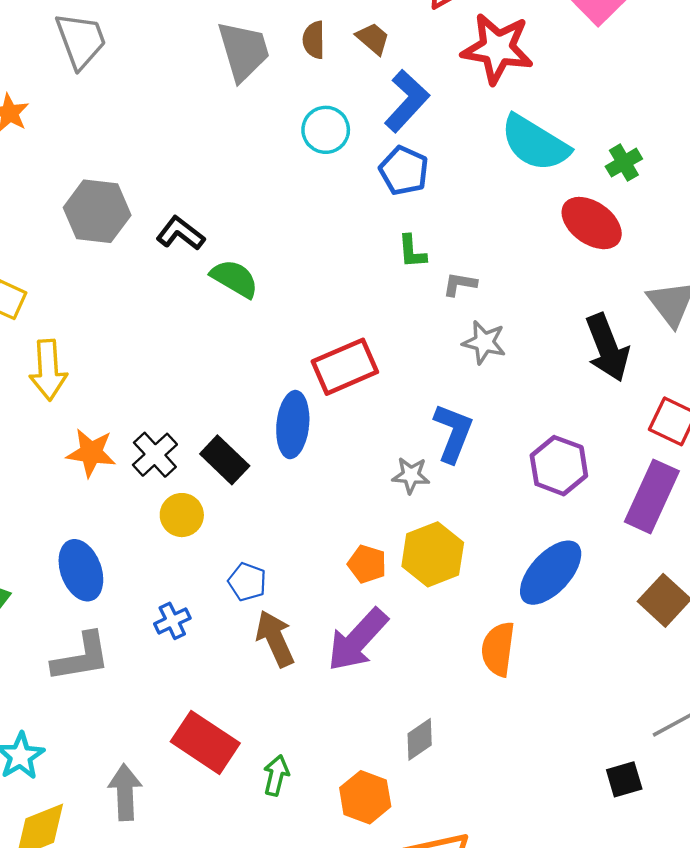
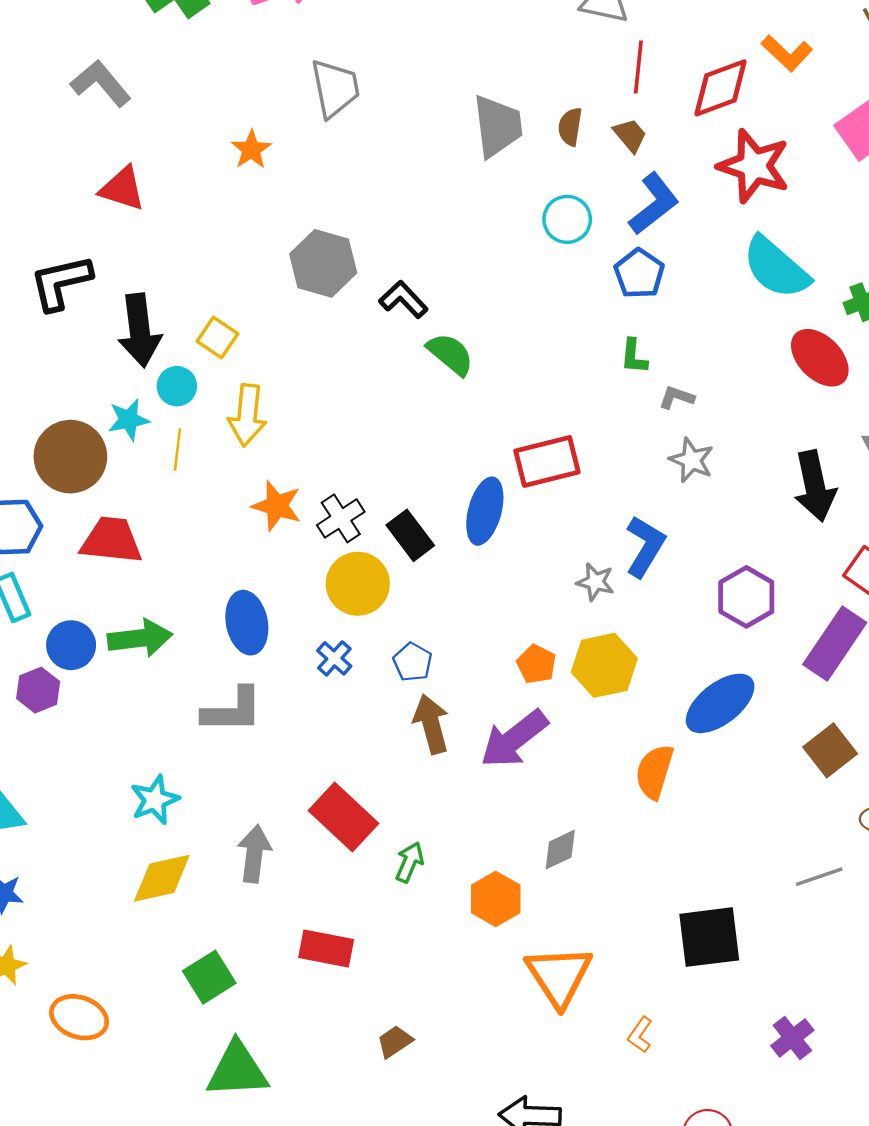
yellow circle: (182, 515) -> (358, 584), size x1.4
blue cross: (172, 621) -> (334, 658), moved, turned -32
black square: (624, 779) -> (709, 937), moved, size x1.8

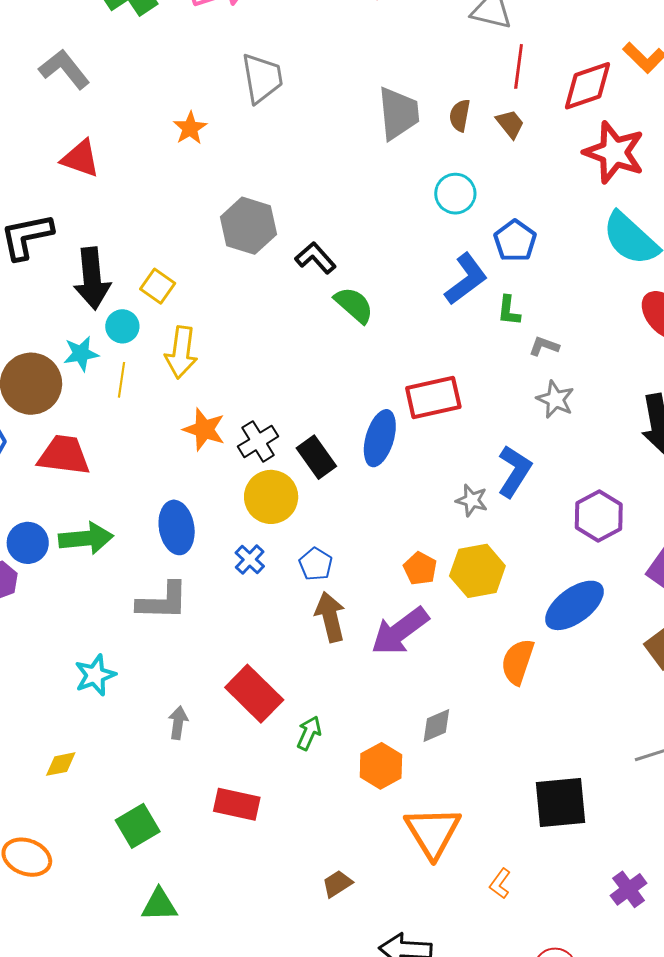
blue L-shape: (654, 204) -> (466, 279), moved
gray arrow: (254, 854) -> (178, 723), size x0.7
yellow diamond: (162, 878) -> (61, 764), moved, size x0.6
brown trapezoid: (395, 1042) -> (337, 884), moved
green triangle: (237, 1070) -> (159, 905), size x0.7

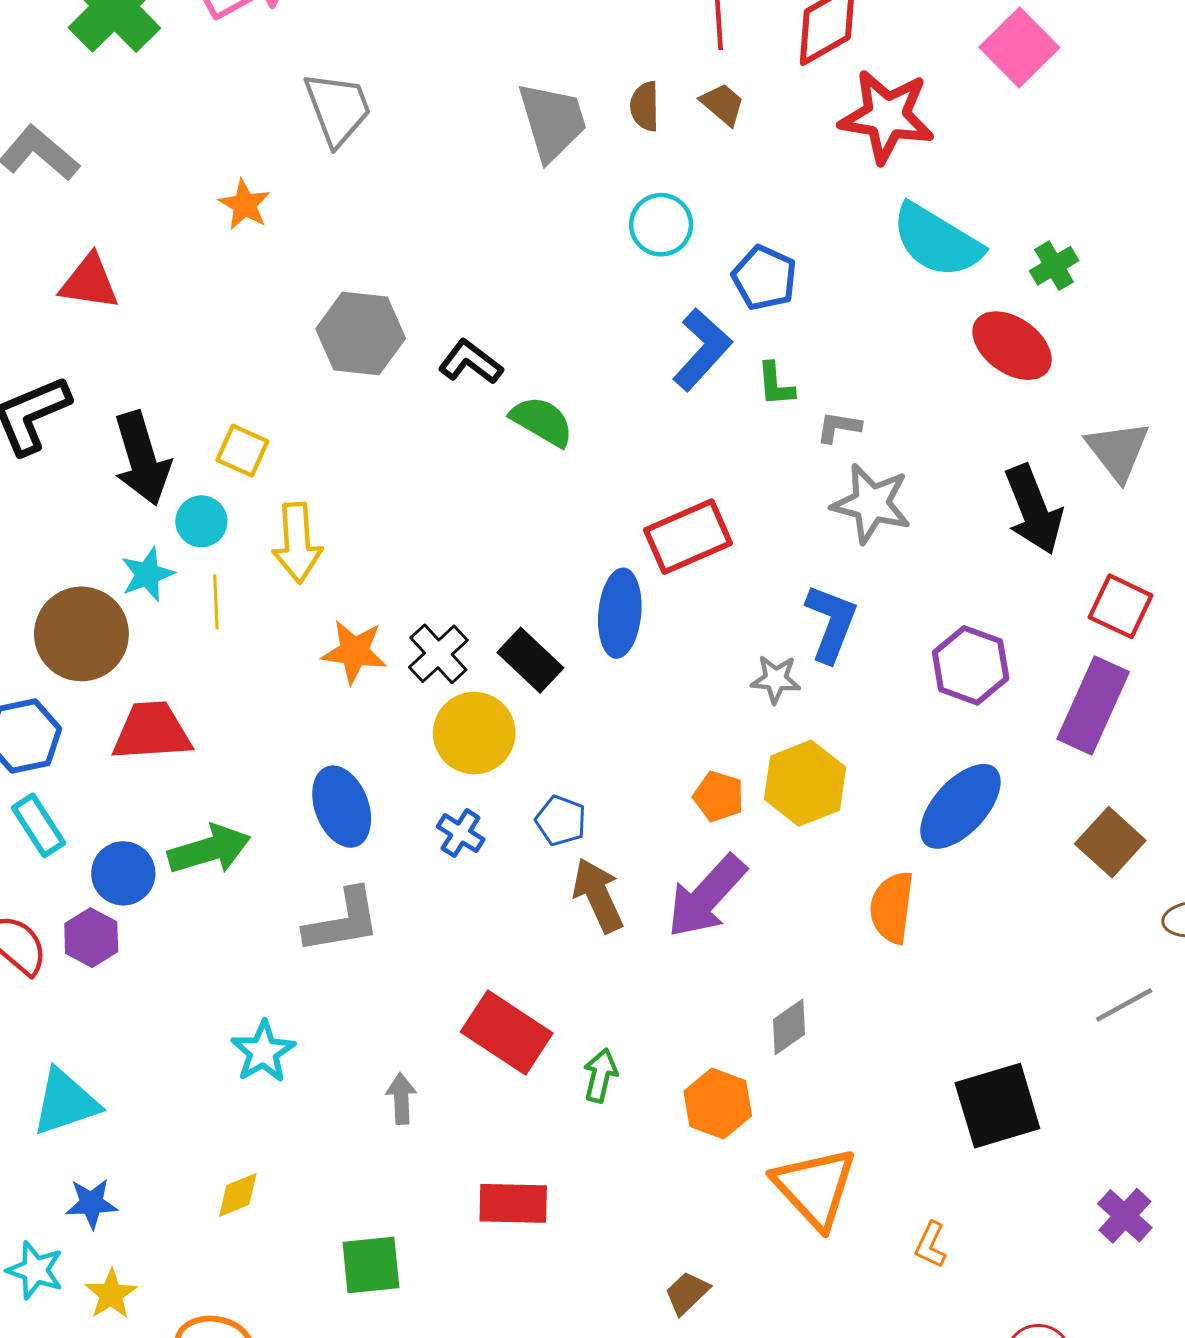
gray star: (555, 399) -> (871, 504), size x1.4
green square: (138, 826) -> (371, 1265), turned 36

